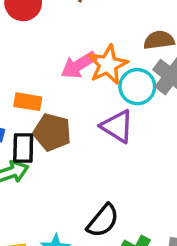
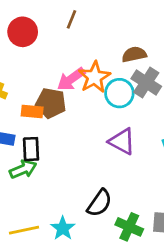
purple triangle: (117, 126) -> (122, 141), moved
brown pentagon: (52, 132) -> (51, 103), moved

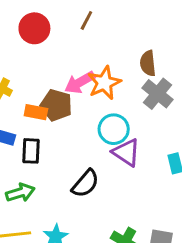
brown semicircle: (134, 54) -> (148, 63), turned -90
cyan circle: (119, 93) -> (114, 129), moved
green arrow: (23, 169) -> (20, 193), moved
black semicircle: (99, 203) -> (85, 184), moved

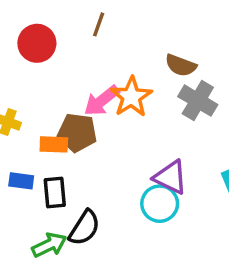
brown semicircle: (148, 63) -> (181, 65), turned -55
cyan circle: (114, 129) -> (160, 204), moved
black semicircle: (85, 184) -> (84, 228), moved

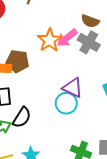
brown semicircle: (181, 65) -> (90, 21), moved
pink arrow: (102, 101) -> (67, 38), moved

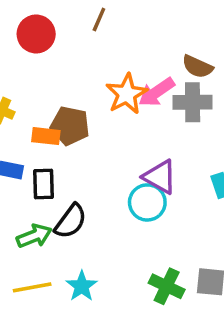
gray cross: (89, 42) -> (193, 102), turned -35

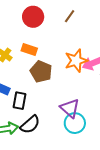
orange rectangle: (46, 136) -> (29, 50), moved
purple triangle: (160, 177) -> (70, 108), moved

